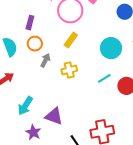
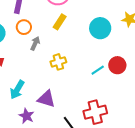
yellow cross: (69, 70) -> (58, 62), moved
cyan line: (104, 78) -> (98, 70), moved

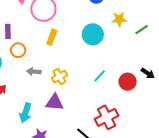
gray arrow: (35, 43) -> (34, 72), moved, turned -96
red circle: (117, 65) -> (128, 82), moved
purple triangle: (46, 99) -> (54, 102), moved

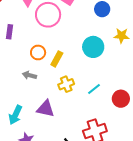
yellow rectangle: (52, 37) -> (57, 59), moved
orange circle: (18, 50) -> (38, 52), moved
yellow cross: (59, 77) -> (66, 84), moved

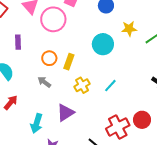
gray arrow: (29, 75) -> (44, 82), turned 32
red circle: (121, 99) -> (142, 120), moved
purple triangle: (46, 109) -> (65, 113), turned -36

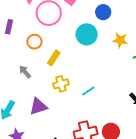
cyan circle: (103, 44) -> (87, 34), moved
orange circle: (49, 58) -> (34, 42), moved

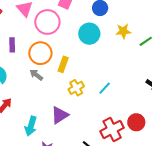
orange circle: (34, 42) -> (40, 53), size x1.5
gray arrow: (25, 72) -> (36, 75), moved

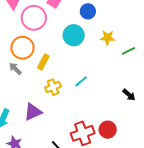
cyan line: (105, 88) -> (81, 81), moved

